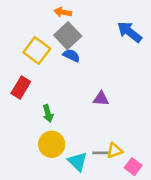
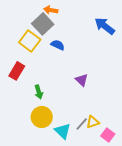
gray square: (68, 36) -> (43, 24), moved
purple triangle: (101, 99) -> (82, 80), turned 40
gray line: (101, 153) -> (82, 124), turned -48

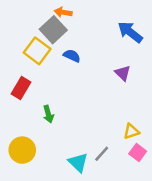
purple triangle: (82, 80) -> (123, 73), moved
yellow circle: (42, 117) -> (22, 150), moved
yellow triangle: (93, 122) -> (131, 131), moved
pink square: (108, 135) -> (138, 153), moved

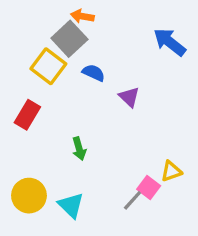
purple triangle: (123, 73) -> (129, 97), moved
green arrow: (48, 114) -> (79, 149), moved
pink square: (138, 153) -> (149, 187), moved
cyan triangle: (78, 162) -> (71, 205), moved

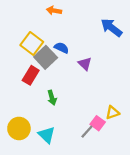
gray square: (69, 39) -> (46, 57), moved
red rectangle: (27, 115) -> (31, 75), moved

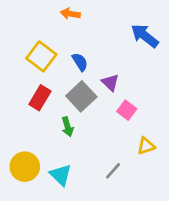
blue semicircle: (61, 48) -> (80, 62), turned 32
gray square: (46, 57) -> (81, 96), moved
pink square: (98, 123) -> (127, 110), moved

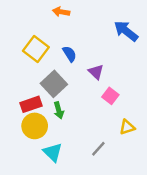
gray square: (81, 96) -> (54, 84), moved
red rectangle: (40, 98) -> (31, 104), moved, turned 40
yellow circle: (25, 167) -> (35, 126), moved

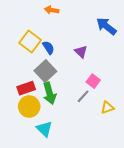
blue semicircle: (70, 54) -> (48, 48), moved
purple triangle: (96, 72) -> (81, 52), moved
green arrow: (59, 110) -> (49, 93), size x1.5
gray line: (98, 149) -> (83, 96), moved

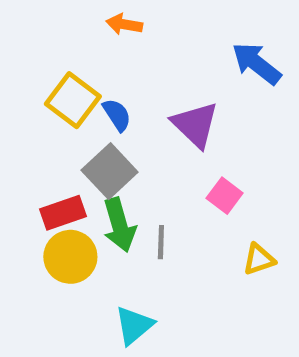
purple triangle: (81, 52) -> (195, 125), size x1.5
gray line: (83, 96) -> (161, 242), moved, turned -40
cyan triangle: (44, 129) -> (134, 325), moved, turned 36

